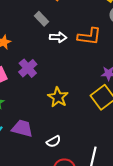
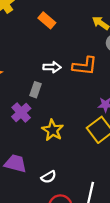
gray rectangle: (41, 19) -> (35, 90), moved, turned 64
purple cross: (28, 68) -> (21, 113), moved

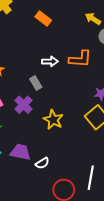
gray rectangle: (35, 90) -> (36, 83), turned -48
white semicircle: (49, 177) -> (42, 163), moved

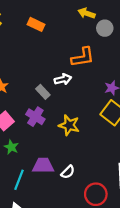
white arrow: (50, 61) -> (63, 79), moved

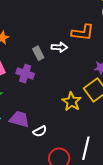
purple cross: (35, 117) -> (25, 74), turned -30
yellow star: (69, 125) -> (72, 102), moved

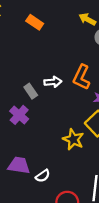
orange L-shape: (83, 32) -> (81, 77), moved, turned 115
purple cross: (25, 74) -> (19, 115), turned 30

